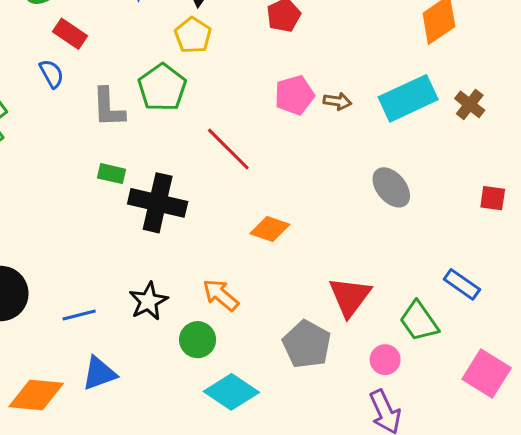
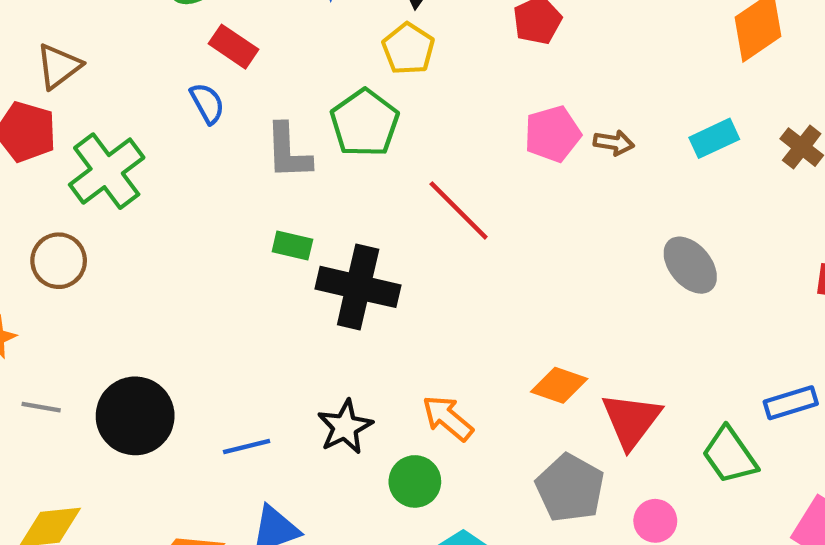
cyan rectangle: (408, 98) -> (714, 138), size x0.6
orange diamond: (270, 229) -> (559, 385), moved
blue rectangle: (462, 284) -> (791, 403), turned -52
pink circle: (385, 360) -> (655, 521), moved

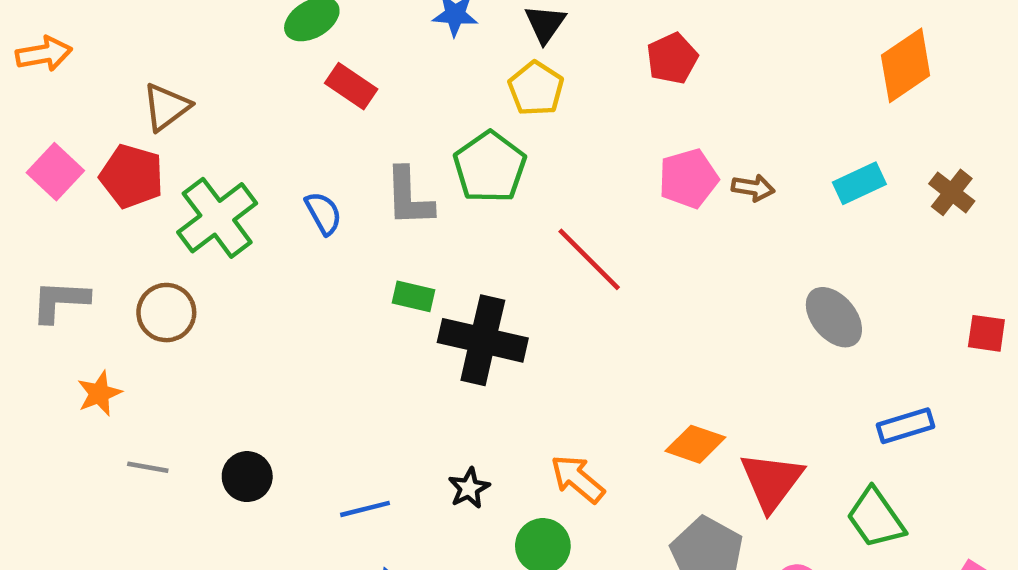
blue semicircle: (207, 103) -> (323, 213), moved
blue rectangle: (791, 403) -> (906, 426), moved
black circle: (135, 416) -> (247, 477), size x0.6
black star: (345, 427) -> (469, 488), size x0.7

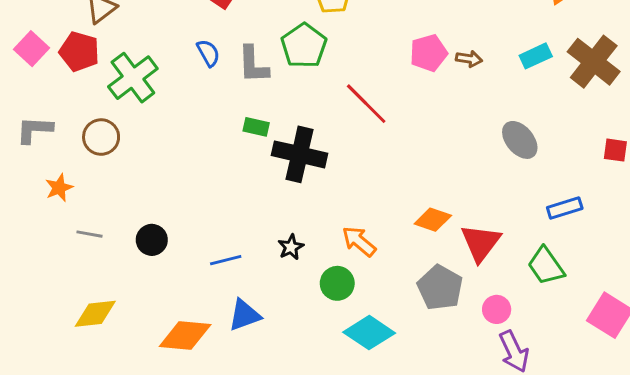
brown cross: (952, 192) -> (594, 62), size x1.8
blue semicircle: (323, 213) -> (208, 53), moved

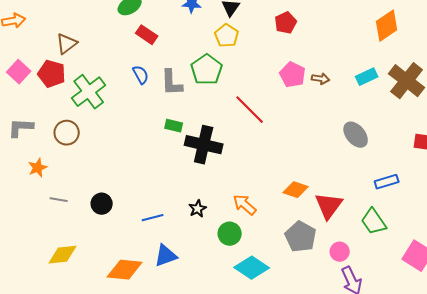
pink pentagon: (428, 53) -> (293, 75), turned -30

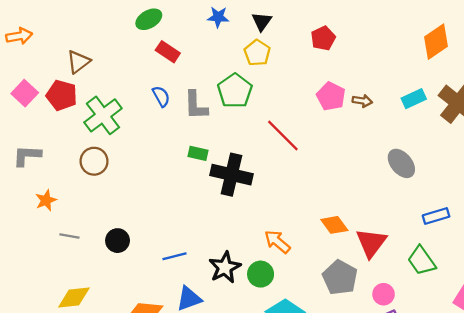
brown circle: (67, 133) -> (94, 161), moved
orange diamond: (296, 190) -> (334, 225), turned 35
black star: (198, 209) -> (225, 267), moved, size x1.6

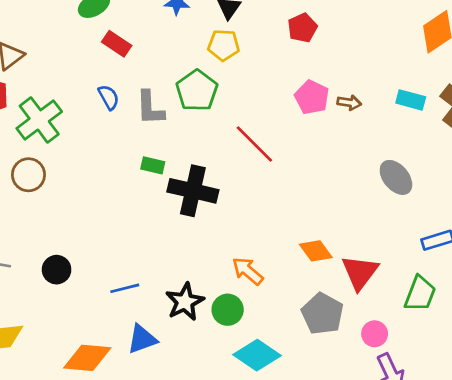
yellow pentagon: (257, 53) -> (224, 45), turned -30
cyan rectangle: (414, 99) -> (411, 100), turned 40
green trapezoid: (422, 261) -> (420, 294), turned -124

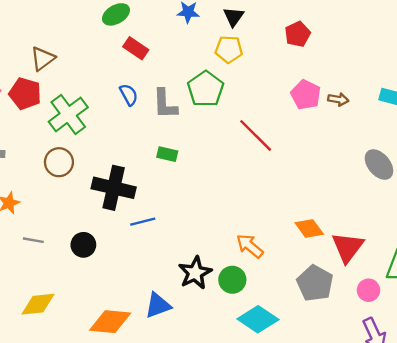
black cross: (193, 191) -> (114, 188), moved
blue line: (125, 288) -> (143, 222), moved
pink circle: (375, 334) -> (369, 290), moved

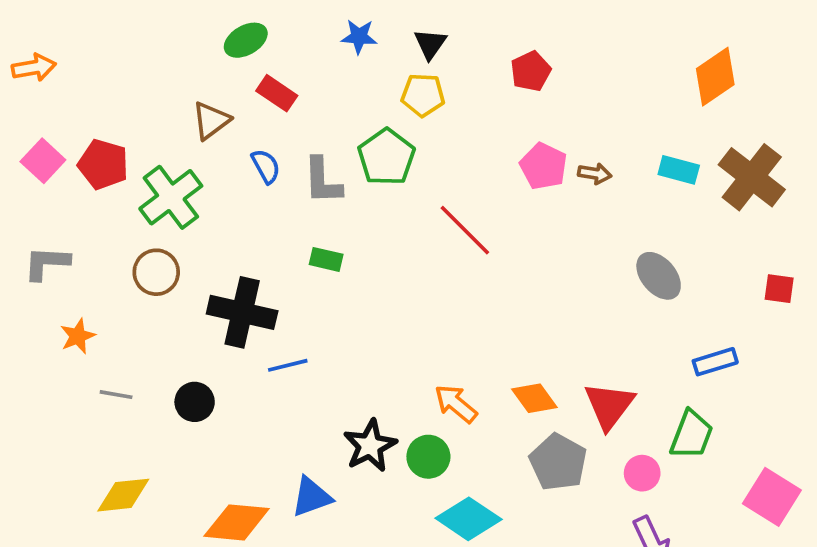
brown triangle: (43, 59) -> (211, 121), moved
orange diamond: (309, 229) -> (534, 398), moved

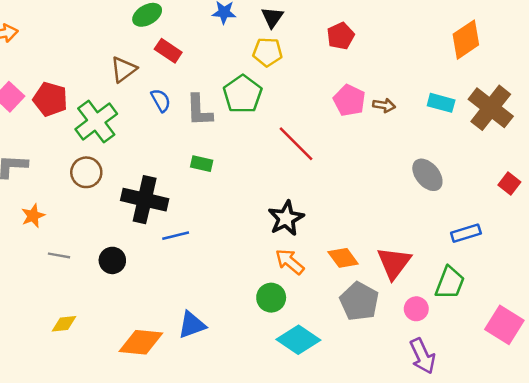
red square: (779, 289) -> (509, 183), turned 30
black star: (370, 446) -> (286, 218), moved
yellow diamond: (123, 495) -> (64, 324), size x0.7

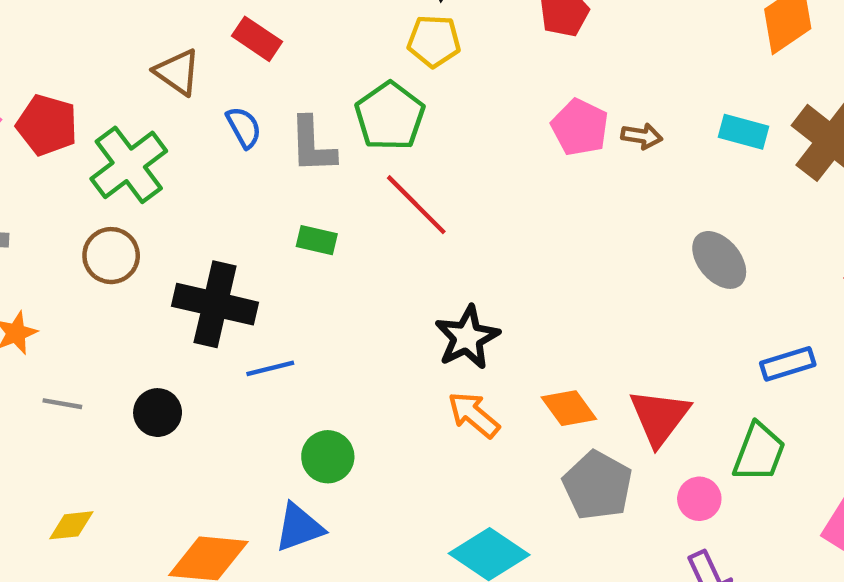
brown triangle: (124, 69) -> (177, 72), turned -48
red line: (296, 144) -> (416, 205), moved
green circle: (271, 298) -> (328, 457), moved

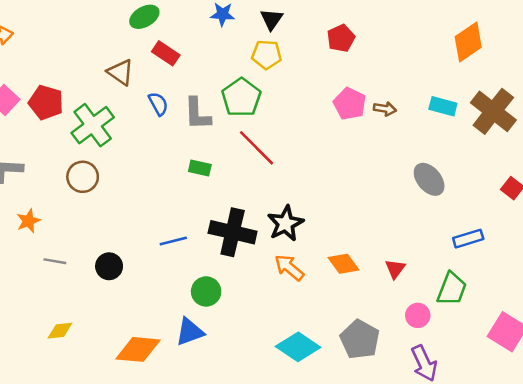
black cross: (215, 304) -> (233, 232), moved
red triangle: (659, 417) -> (395, 269), size x0.6
gray pentagon: (598, 486) -> (360, 339), moved

